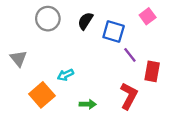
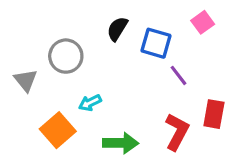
gray circle: (48, 19) -> (66, 56), moved
red rectangle: (152, 71) -> (214, 114), moved
green arrow: (88, 104) -> (121, 143), size x1.5

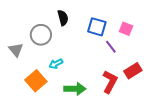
pink square: (203, 22) -> (126, 29), moved, turned -32
black semicircle: (117, 29) -> (63, 18), moved, turned 133
red rectangle: (214, 114) -> (133, 71), turned 48

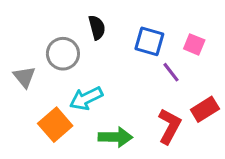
cyan arrow: (56, 64) -> (86, 98), size x1.5

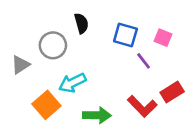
gray triangle: (24, 77) -> (21, 65), turned 36
red L-shape: (169, 126) -> (142, 106), turned 108

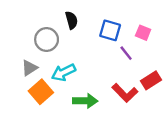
gray triangle: (21, 65) -> (30, 68), moved

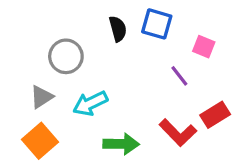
black semicircle: (72, 20) -> (118, 29), moved
blue square: (110, 30) -> (157, 24), moved
orange square: (41, 92) -> (40, 141), moved

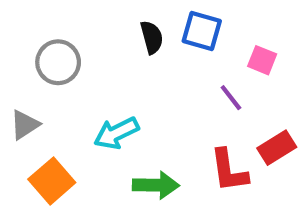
gray circle: (66, 56) -> (58, 62), moved
gray triangle: (42, 97) -> (25, 125), moved
red L-shape: (178, 133) -> (229, 171), turned 36

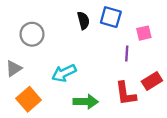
pink square: (262, 60) -> (144, 33), turned -35
purple line: (231, 98) -> (127, 54), turned 42

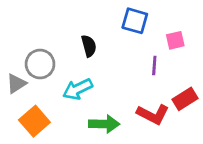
black semicircle: (83, 20) -> (89, 46), moved
gray circle: (32, 34) -> (40, 64), moved
red L-shape: (126, 94) -> (153, 114), turned -55

